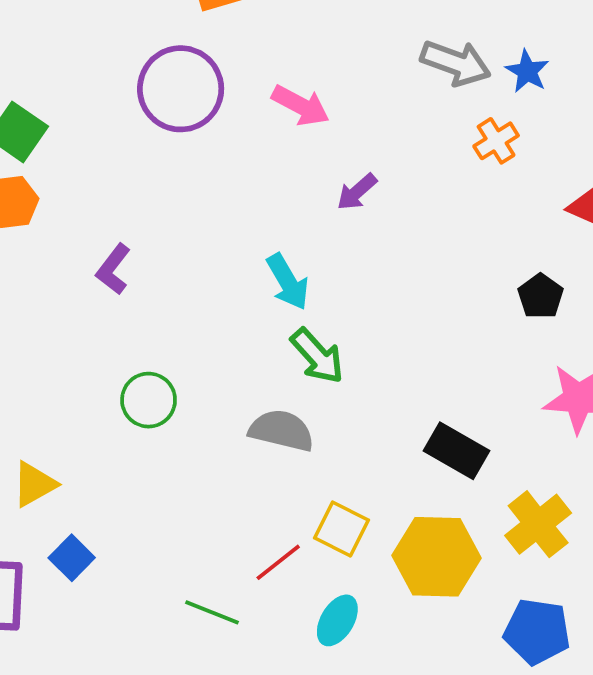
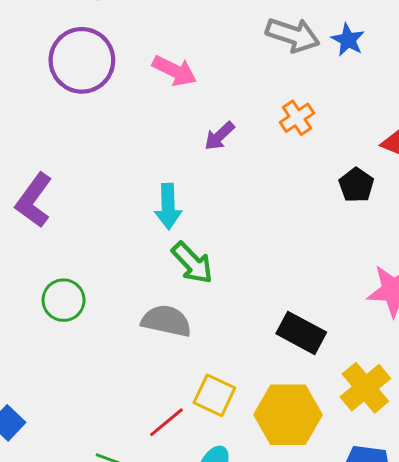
orange cross: (496, 141) -> (297, 118), moved
purple L-shape: (113, 269) -> (34, 200), size x1.4
cyan arrow: (288, 282) -> (168, 206), turned 30
black pentagon: (541, 296) -> (356, 185), moved

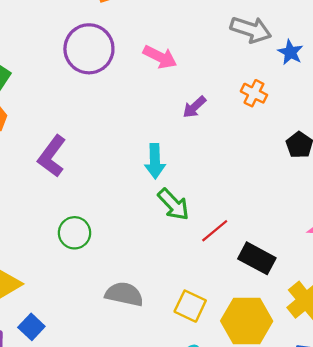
blue star: (348, 40) -> (290, 52), moved
orange cross: (297, 118) -> (254, 93), turned -30
gray semicircle: (166, 321) -> (124, 294), moved
red line: (166, 422) -> (215, 231), moved

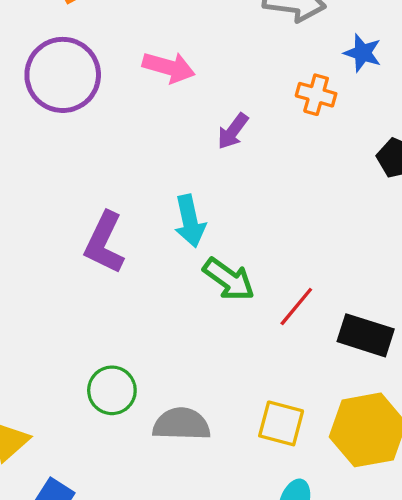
blue star: (290, 52) -> (363, 53), moved
purple L-shape: (52, 156) -> (104, 243), moved
green circle: (75, 233) -> (112, 390), moved

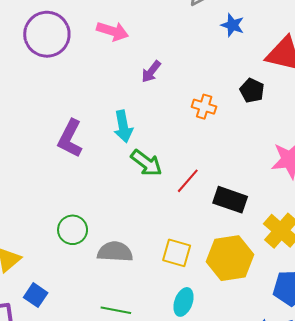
orange cross: (316, 95) -> (204, 107), moved

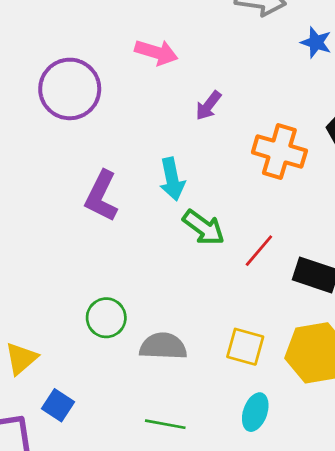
purple circle: (47, 34) -> (70, 89), moved
orange cross: (204, 107) -> (279, 152), size x1.6

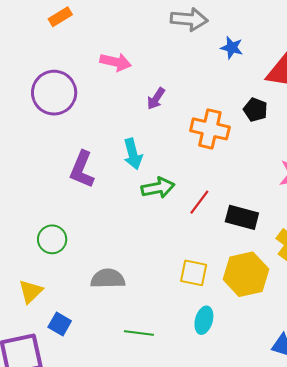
green arrow: (204, 227) -> (158, 188), turned -44
green circle: (106, 318) -> (52, 239), moved
gray semicircle: (163, 346) -> (108, 279), moved

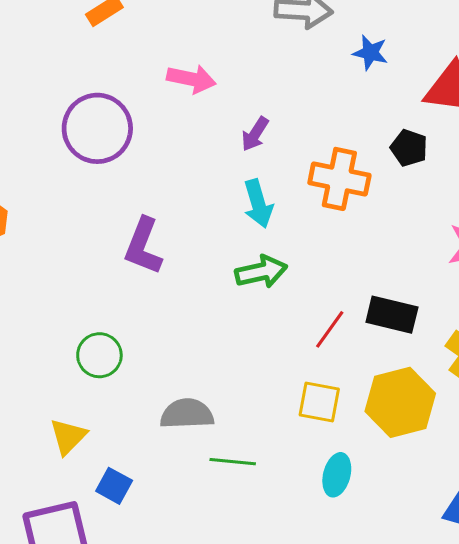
cyan arrow: (133, 154) -> (258, 204), moved
red line: (199, 202) -> (330, 329), moved
green line: (139, 333) -> (233, 462), moved

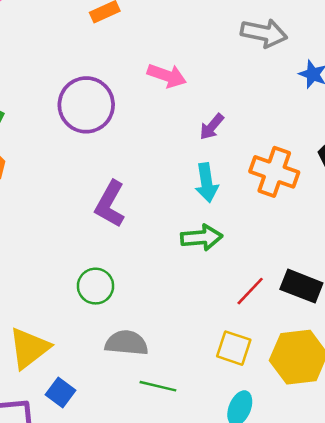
green circle: (99, 355) -> (96, 286), moved
yellow triangle: (68, 436) -> (29, 348), size x1.4

